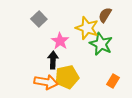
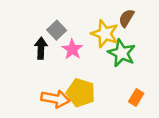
gray square: (39, 19) -> (57, 30), moved
black arrow: (53, 60) -> (41, 48), moved
yellow pentagon: (67, 77) -> (81, 93), turned 30

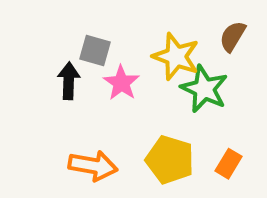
brown semicircle: (126, 18) -> (233, 36), moved
gray square: (57, 30) -> (95, 50), turned -30
yellow pentagon: (81, 93) -> (170, 160), moved

